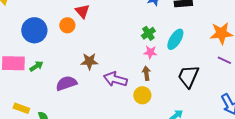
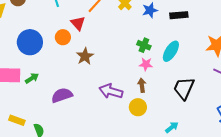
green cross: (148, 33) -> (144, 45), turned -32
brown star: (89, 61) -> (85, 56), moved, turned -30

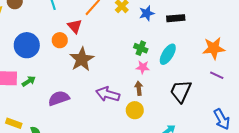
brown star: (85, 56) -> (82, 59), size x1.4

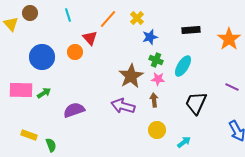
blue star: (147, 13) -> (150, 37), moved
orange star: (214, 48) -> (229, 39), moved, turned -30
brown star: (82, 59) -> (131, 76), moved
yellow circle: (135, 110) -> (157, 130), moved

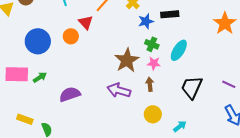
black rectangle: (191, 30) -> (170, 14), moved
purple line: (232, 87) -> (229, 84), moved

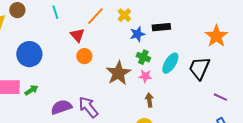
orange circle: (71, 36) -> (84, 56), moved
brown arrow: (150, 84) -> (149, 100), moved
black trapezoid: (192, 87) -> (199, 68), moved
purple arrow: (119, 90) -> (88, 107), moved, turned 35

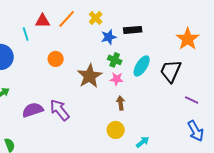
cyan line: (55, 12) -> (26, 34), moved
red triangle: (77, 35) -> (43, 21), moved, turned -49

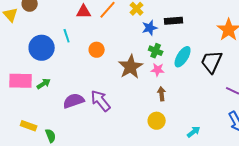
cyan line: (26, 34) -> (67, 36), moved
cyan arrow: (143, 142) -> (194, 132), moved

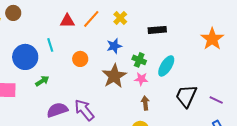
blue star: (150, 28) -> (114, 46), moved
black trapezoid: (212, 62) -> (186, 96), moved
green arrow: (44, 84) -> (42, 81), moved

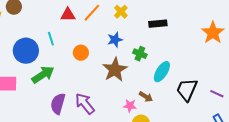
cyan ellipse: (166, 66) -> (162, 72), moved
pink star: (141, 79) -> (130, 106), moved
green arrow: (42, 81) -> (43, 75), size x1.6
brown arrow: (145, 103) -> (146, 97), turned 128
purple semicircle: (57, 110) -> (58, 104), turned -55

